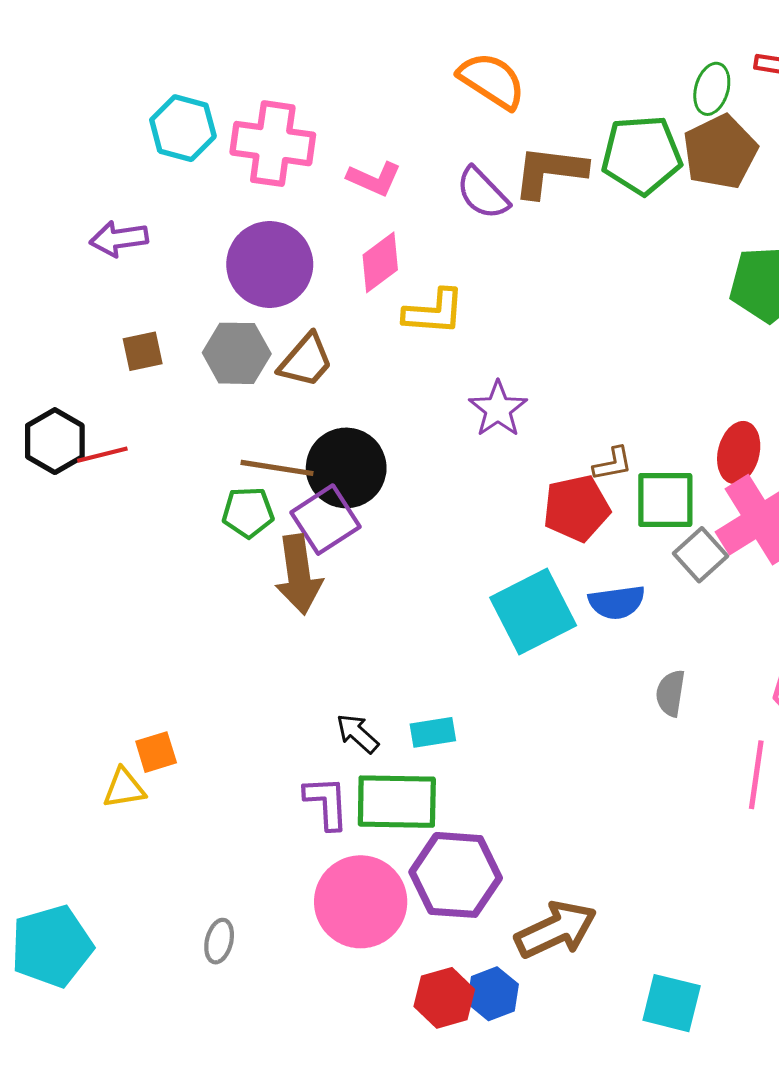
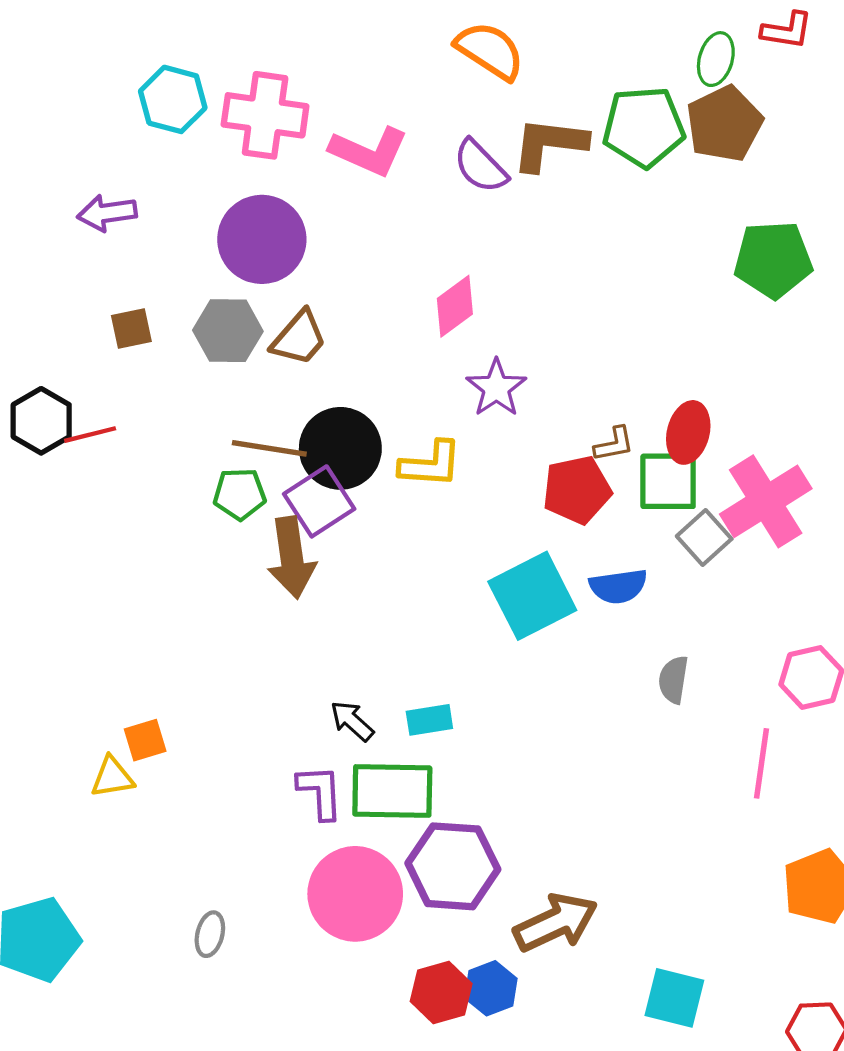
pink L-shape: (374, 179) -> (369, 151), size x1.4
pink diamond: (380, 262) -> (455, 306), moved
yellow L-shape: (434, 312) -> (431, 464), moved
red ellipse: (739, 452) -> (688, 432), moved

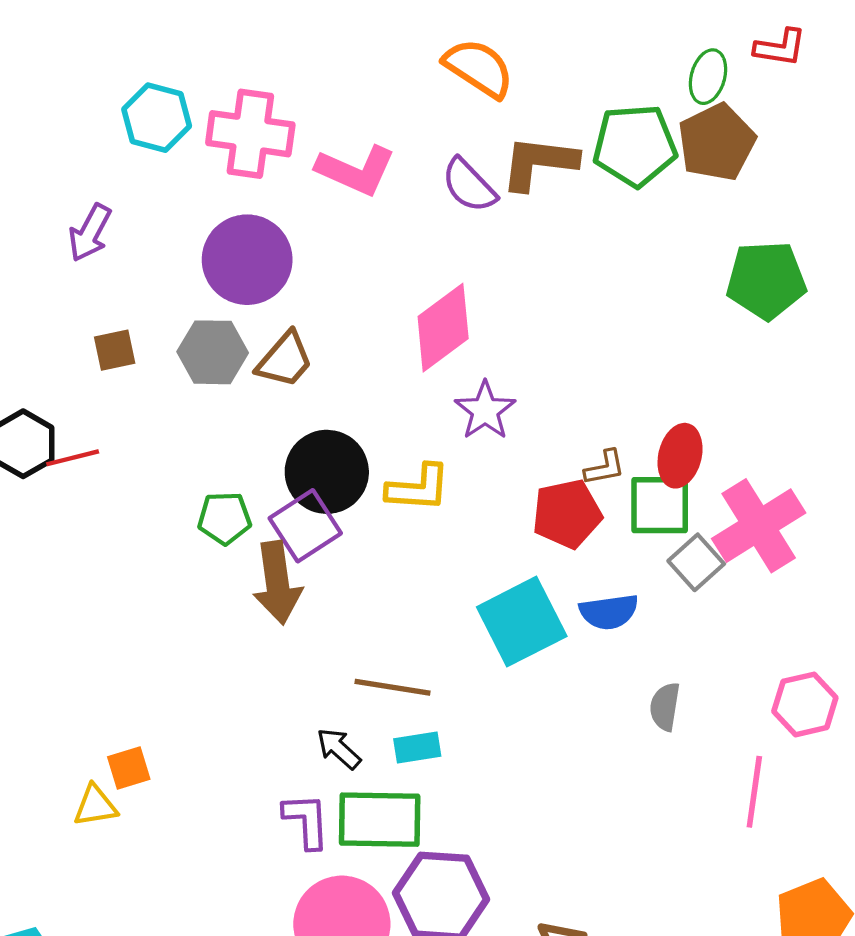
purple arrow: (107, 213) -> (90, 233), turned -54
pink diamond: (455, 306) -> (443, 328), size x1.4
brown line: (269, 448) -> (392, 687), moved

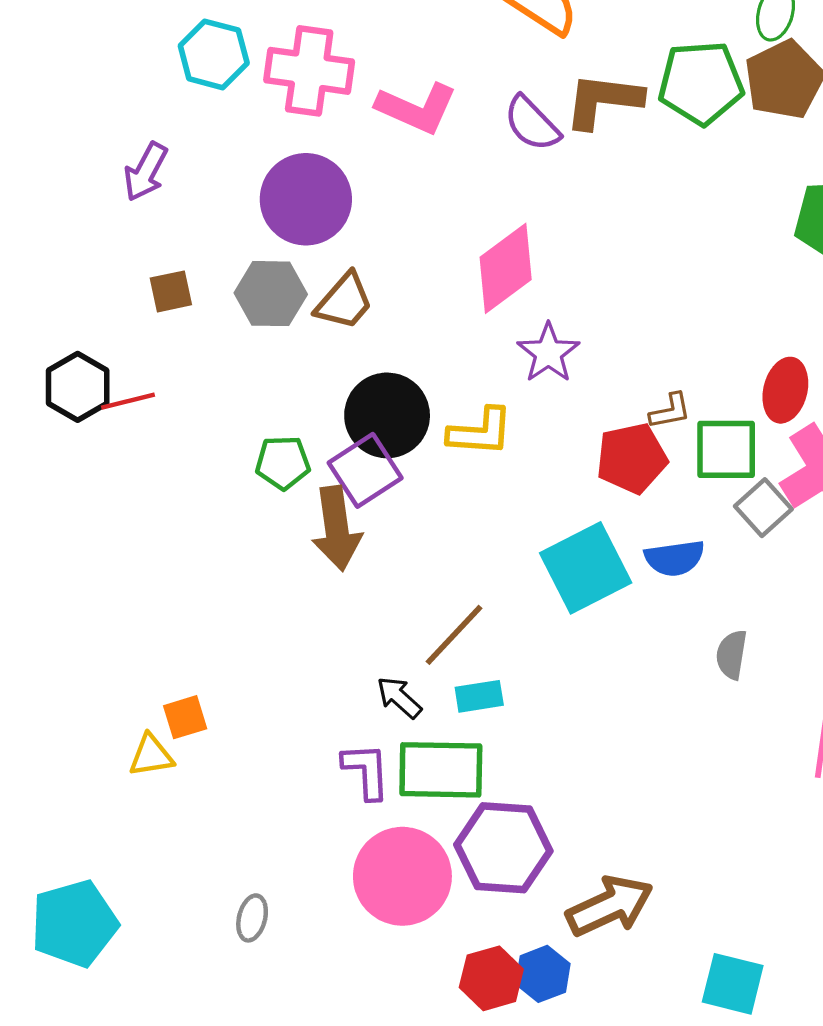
red ellipse: (680, 456) -> (785, 390), moved
brown line: (392, 687) -> (454, 635), turned -56

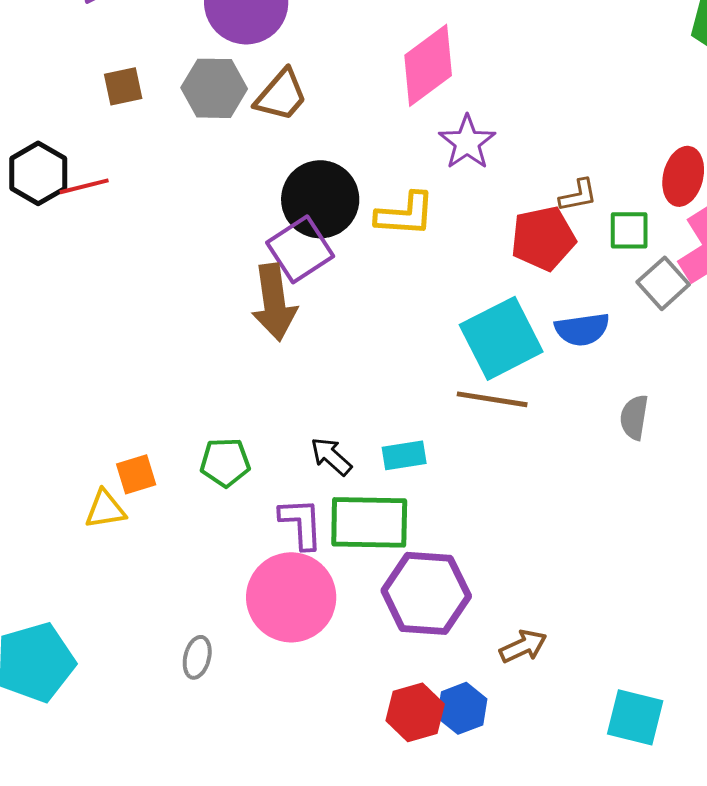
green square: (726, 449) -> (629, 230), size x0.7
green pentagon: (283, 463) -> (225, 462), moved
brown line: (454, 635) -> (492, 399), moved, turned 56
pink circle: (402, 876) -> (291, 597), moved
brown arrow: (610, 906) -> (523, 646), size x0.6

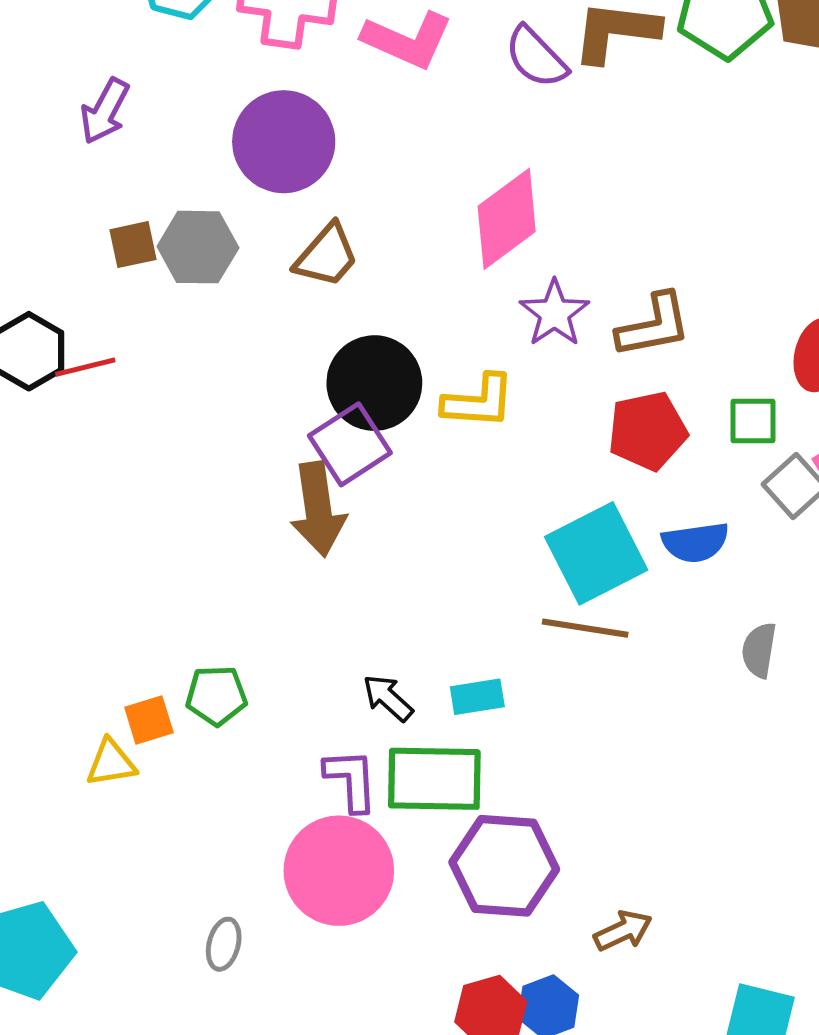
gray hexagon: (214, 88) -> (198, 247), moved
brown L-shape: (578, 195) -> (654, 325), moved, size x1.6
green pentagon: (225, 462) -> (216, 695), moved

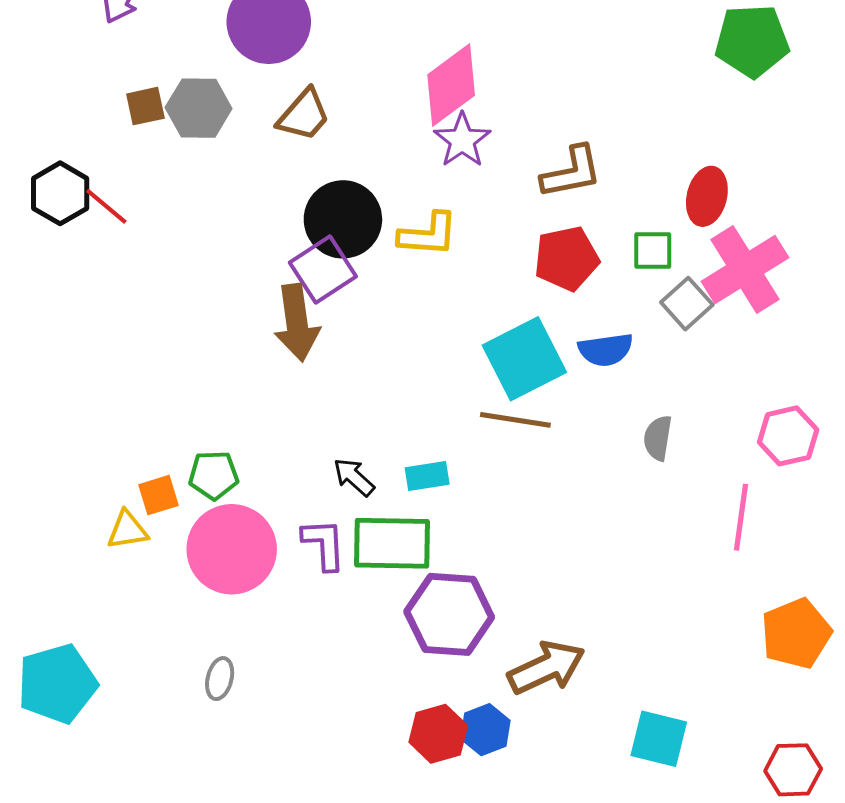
purple star: (554, 313) -> (462, 140), moved
red line: (85, 367) -> (106, 206), turned 54
pink circle: (339, 871) -> (232, 549), moved
brown arrow: (623, 931) -> (546, 668), size x1.6

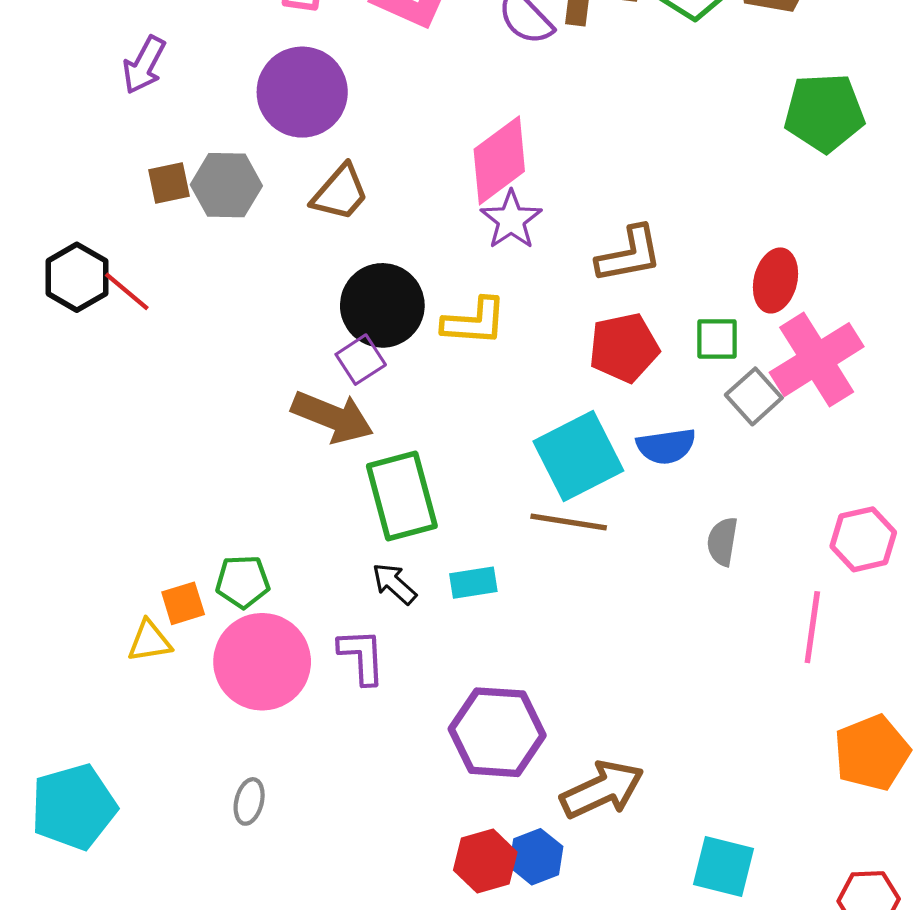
purple square: (323, 270) -> (361, 360), size x0.7
brown arrow: (297, 323) -> (333, 417), turned -60
green rectangle: (392, 543) -> (402, 496), moved, turned 74

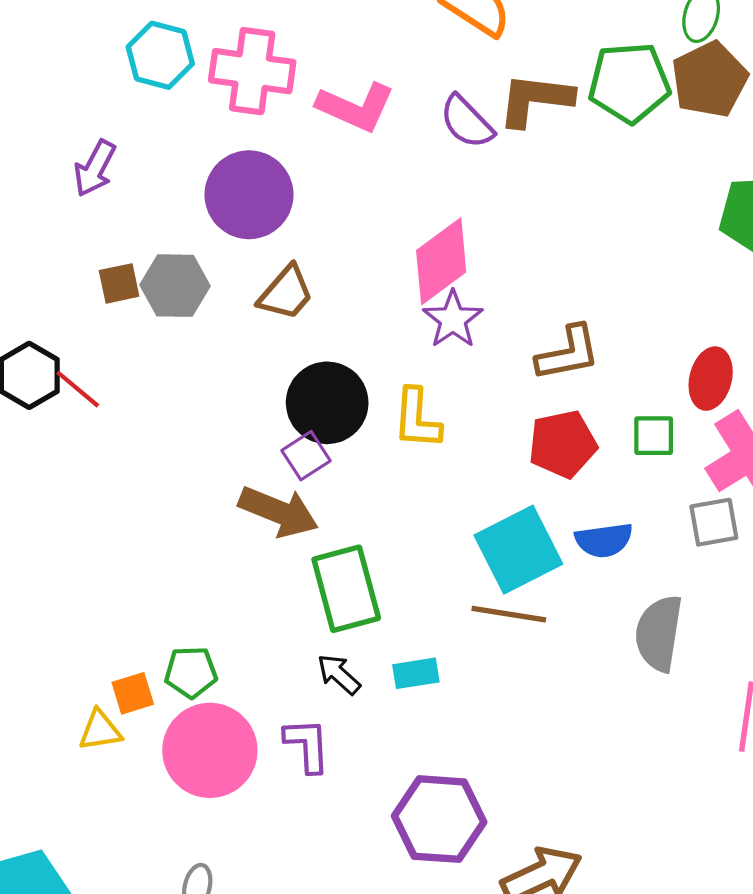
yellow L-shape: (474, 322) -> (417, 419), turned 90
gray square: (754, 396) -> (714, 522), moved, turned 32
gray semicircle: (722, 542) -> (659, 633), size x1.6

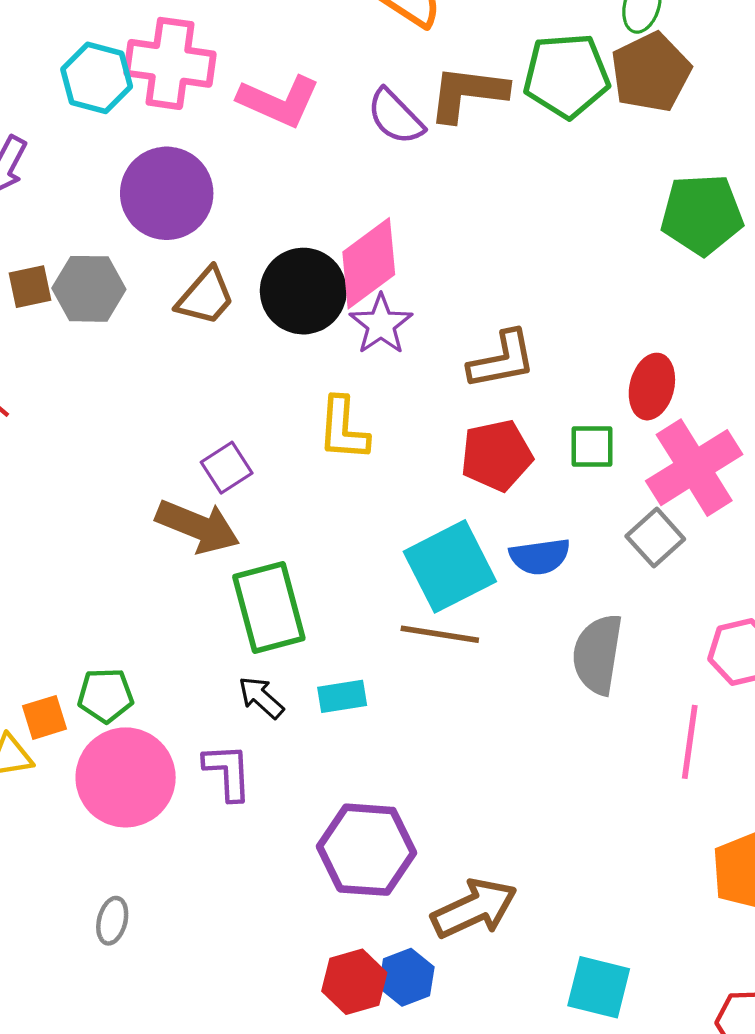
cyan hexagon: (160, 55) -> (97, 78), moved
black circle: (327, 403) -> (303, 291), moved
gray square: (714, 522) -> (655, 538), turned -32

